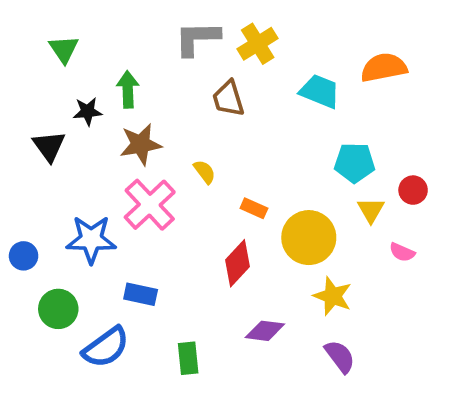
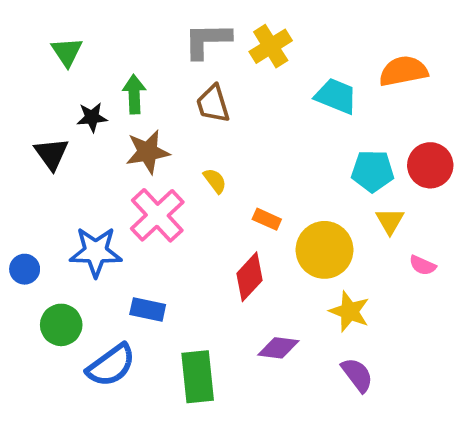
brown trapezoid: (228, 99) -> (213, 104), moved
red circle: (413, 190) -> (430, 165), moved, size x1.5
green rectangle: (188, 358) -> (198, 377), size x1.5

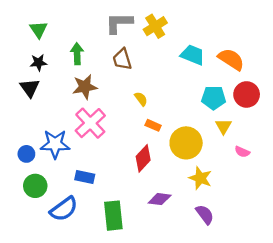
orange semicircle: (403, 71) -> (231, 59), moved, turned 44
black star: (92, 117) -> (39, 63), moved
yellow semicircle: (215, 181) -> (141, 99), moved
blue circle: (25, 269) -> (26, 154), moved

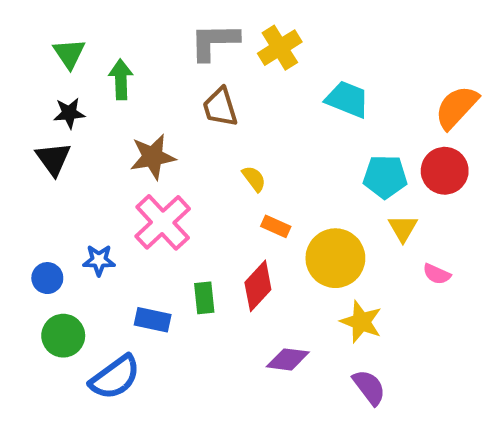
green arrow: (77, 54) -> (121, 79), moved
orange semicircle: (231, 59) -> (457, 107), moved, turned -80
blue star: (55, 144) -> (99, 260), size x0.6
green rectangle: (113, 216) -> (204, 298), moved, size x0.6

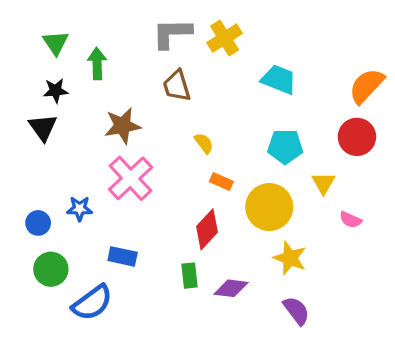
cyan pentagon: (385, 177) -> (285, 146), moved
green rectangle: (204, 298) -> (190, 276), moved

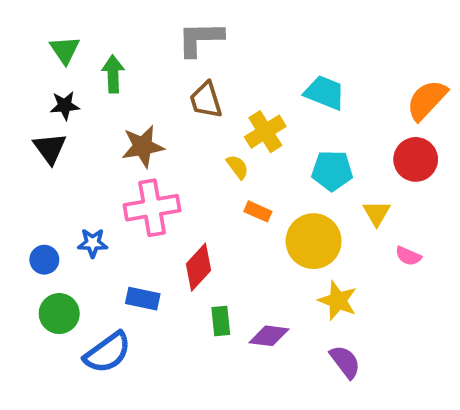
yellow cross: (225, 38) -> (265, 132), moved
pink cross: (131, 178) -> (152, 208), turned 33
red diamond: (207, 229) -> (198, 267), moved

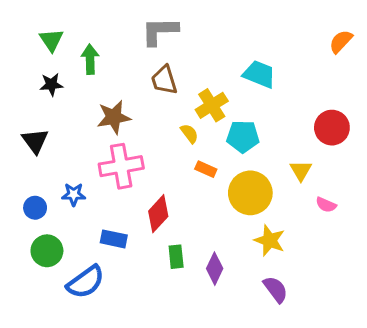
orange semicircle: (427, 100) -> (341, 41), moved, size x0.7
black triangle: (50, 148) -> (35, 141), moved
cyan pentagon: (332, 171) -> (243, 136), moved
purple diamond: (269, 336) -> (215, 269), turned -72

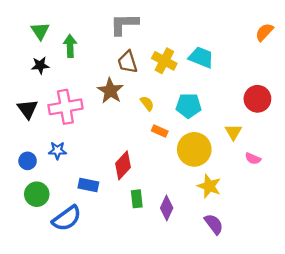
yellow cross: (212, 105) -> (164, 61), moved, turned -30
brown star: (114, 117) -> (110, 91), moved, turned -30
pink cross: (121, 166) -> (65, 107), moved

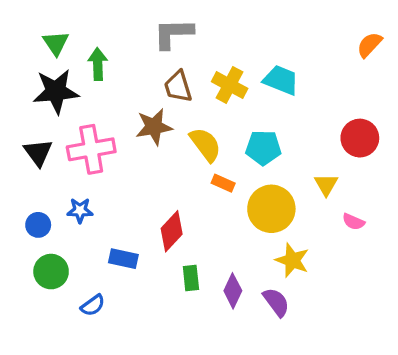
black star: (40, 65) -> (56, 91), size x1.8
brown star: (110, 91) -> (154, 127), turned 30
yellow semicircle: (147, 103) -> (205, 144), size x1.6
blue semicircle: (67, 218) -> (93, 305), size x0.6
purple semicircle: (214, 224) -> (276, 302), moved

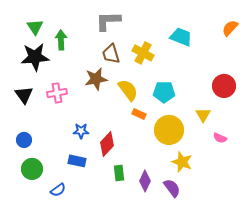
cyan trapezoid: (281, 80) -> (181, 37), moved
pink cross: (91, 149) -> (57, 93), size x0.7
blue star: (80, 210) -> (81, 131), moved

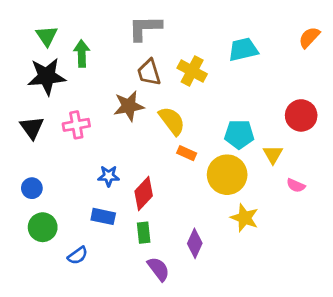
cyan trapezoid: (181, 37) -> (243, 49), turned -35
cyan pentagon: (164, 92) -> (239, 134), moved
green rectangle: (119, 173) -> (144, 233), moved
purple semicircle: (172, 188) -> (158, 269), moved

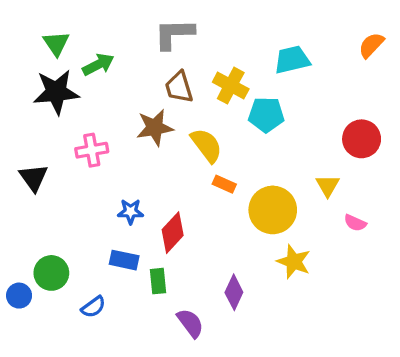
green arrow: (82, 54) -> (98, 65), turned 65
black triangle: (32, 128) -> (34, 178), moved
cyan pentagon: (239, 134) -> (266, 115), moved
blue circle: (32, 188) -> (19, 296), moved
green rectangle: (144, 233) -> (158, 281), moved

